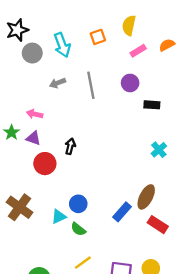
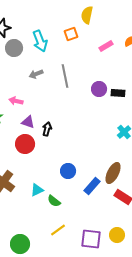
yellow semicircle: (129, 25) -> (87, 15), moved
purple circle: (130, 83) -> (99, 89), moved
purple triangle: (33, 138) -> (28, 122), moved
blue circle: (78, 204) -> (68, 171), moved

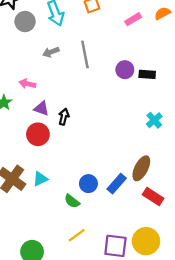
blue circle: (68, 171) -> (88, 184), moved
cyan triangle: (37, 190) -> (40, 179), moved
yellow circle: (117, 235) -> (146, 241), size x1.5

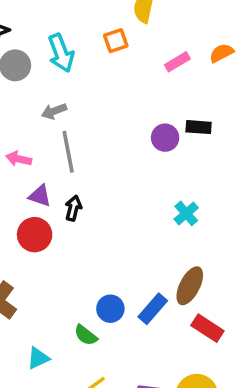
gray line: (85, 54) -> (68, 152), moved
black rectangle: (147, 74) -> (199, 127), moved
cyan cross: (154, 120) -> (186, 213), moved
cyan triangle: (40, 179) -> (38, 358), moved

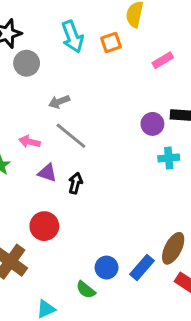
cyan arrow: (61, 53) -> (72, 37), moved
gray line: (68, 152) -> (71, 136), turned -40
cyan cross: (186, 213) -> (169, 158), moved, turned 36
red circle: (35, 235) -> (44, 226), moved

